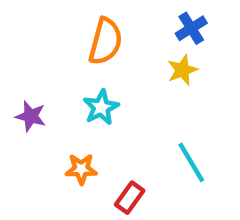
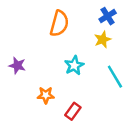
cyan star: (101, 107) -> (74, 65), moved
cyan line: (191, 162) -> (115, 77), moved

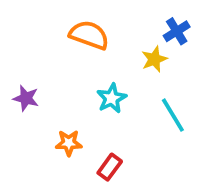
blue cross: (108, 16) -> (177, 31), moved
orange semicircle: (59, 23) -> (89, 35), turned -85

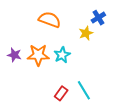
cyan line: (173, 115) -> (84, 90), moved
orange star: (69, 143) -> (38, 55), moved, size x1.5

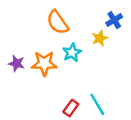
orange semicircle: (50, 20) -> (58, 22), turned -145
cyan star: (62, 55) -> (72, 53), moved

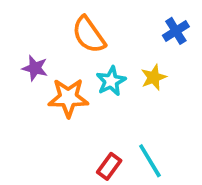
yellow star: (100, 38) -> (154, 77), moved
purple star: (17, 63) -> (35, 68), moved

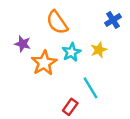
orange star: (68, 98) -> (44, 63), turned -30
cyan line: (150, 161) -> (90, 88), moved

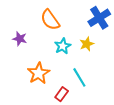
blue cross: (113, 20) -> (99, 18), size x1.5
orange star: (44, 63) -> (39, 73), moved

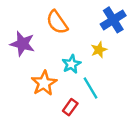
purple star: (20, 39) -> (22, 44), size x1.5
cyan star: (63, 46) -> (71, 64), moved

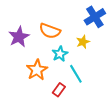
orange semicircle: (57, 22) -> (50, 31), moved, turned -35
purple star: (22, 44) -> (19, 37), turned 30

